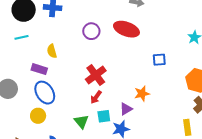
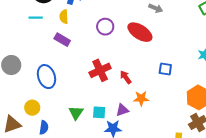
yellow semicircle: (52, 51) -> (64, 17), moved
purple rectangle: (39, 69) -> (62, 40), moved
red arrow: (96, 97) -> (126, 77), moved, turned 96
yellow circle: (38, 116) -> (32, 108), moved

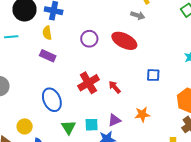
cyan line: (36, 18) -> (11, 37), moved
blue ellipse: (46, 77) -> (52, 100), moved
orange star: (141, 98) -> (142, 114), moved

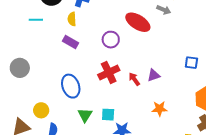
purple circle: (89, 39) -> (111, 40), moved
red ellipse: (124, 41) -> (138, 22), moved
blue square: (153, 75) -> (191, 63), moved
purple triangle: (114, 120) -> (154, 75), moved

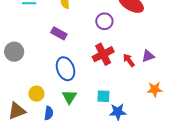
purple rectangle: (70, 42) -> (59, 33), moved
green triangle: (85, 115) -> (69, 97), moved

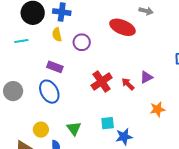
purple circle: (104, 21) -> (82, 42), moved
blue ellipse: (65, 69) -> (49, 92), moved

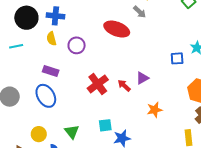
gray arrow: (146, 11) -> (140, 12), turned 32

